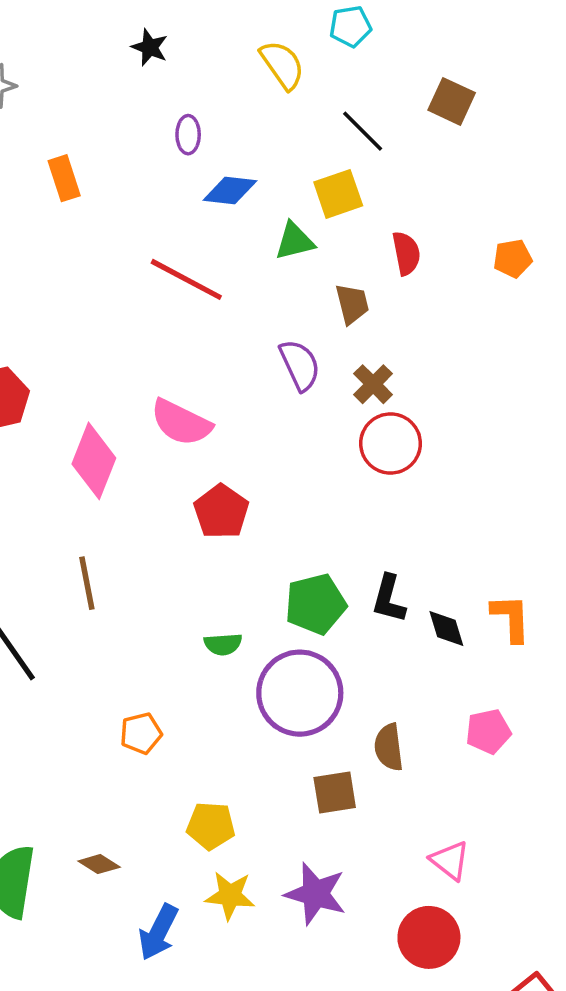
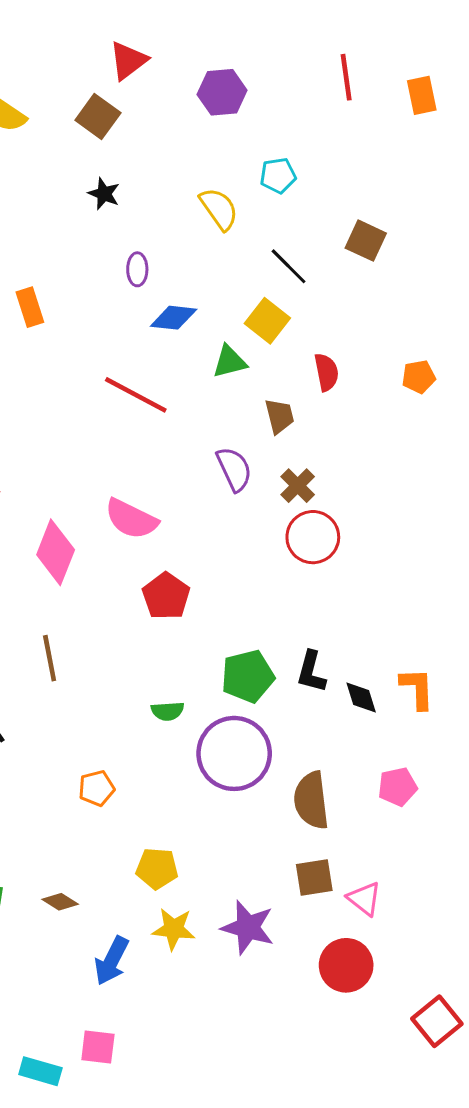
yellow square: (338, 194) -> (267, 321), turned -33
brown semicircle: (389, 747) -> (311, 800), size x1.4
brown square: (335, 793) -> (314, 878), moved

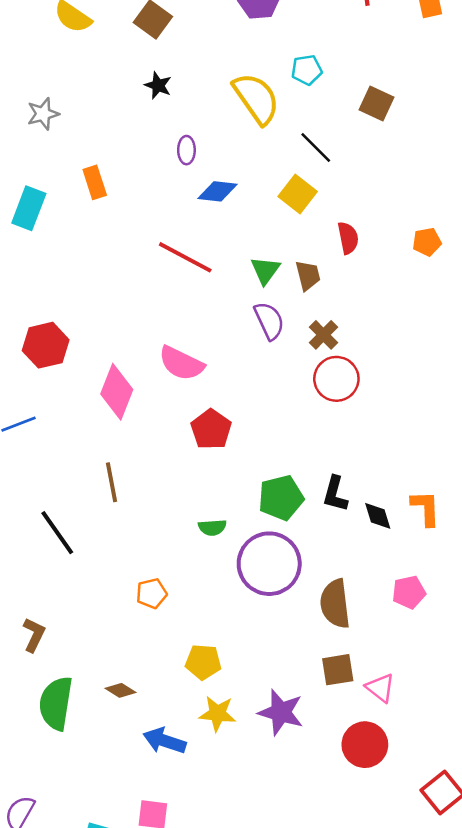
yellow semicircle: (219, 209) -> (256, 98), size x1.4
brown square: (366, 241) -> (376, 104), moved
green triangle: (230, 362) -> (265, 270), moved, turned -40
blue arrow: (112, 961) -> (164, 741), turned 81

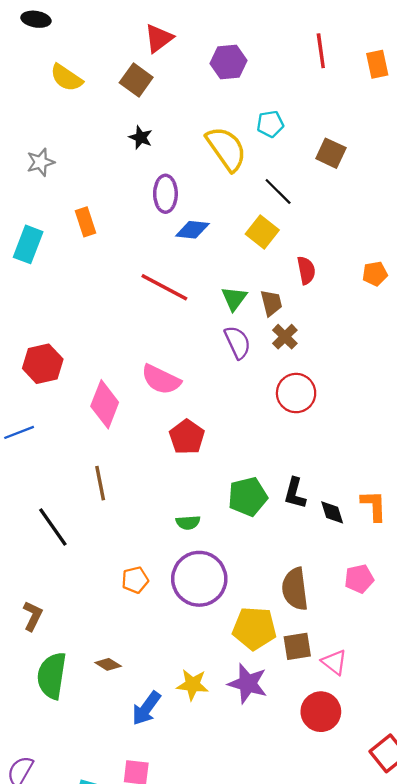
purple ellipse: (186, 150) -> (165, 194), size x1.5
brown cross: (323, 335) -> (285, 337), moved
purple circle: (269, 564) -> (199, 579), moved
yellow pentagon: (203, 662) -> (254, 628), moved, size x1.4
blue arrow: (164, 741) -> (146, 708), turned -72

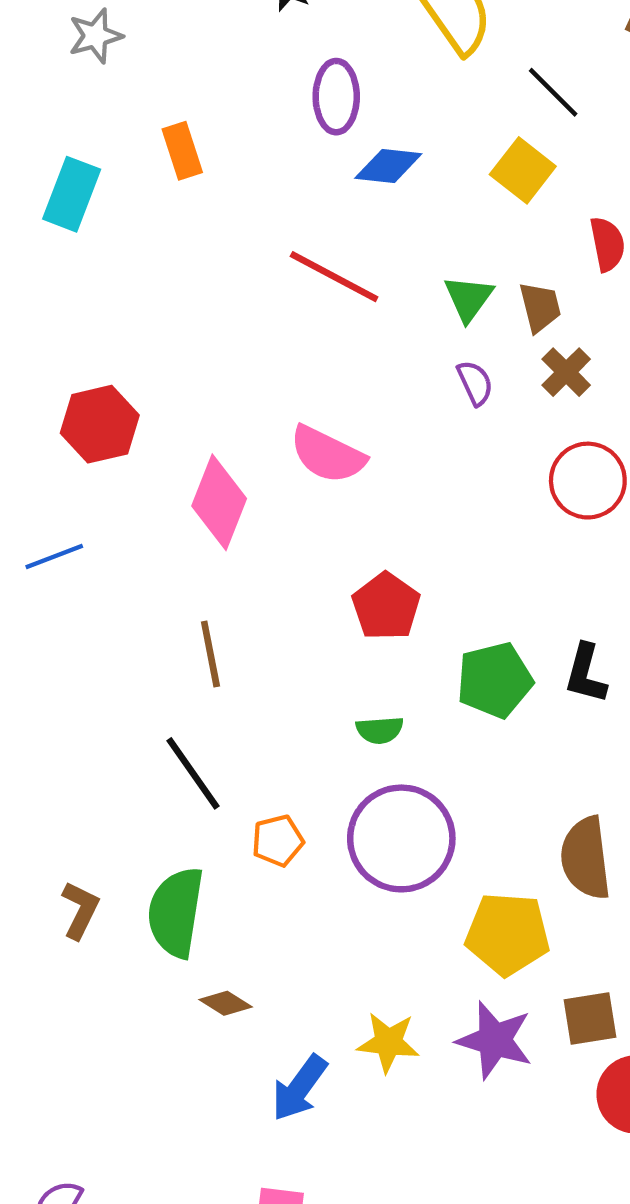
purple semicircle: (238, 342) -> (475, 383), size x0.7
red pentagon: (187, 437) -> (386, 606), moved
black line: (53, 527) -> (193, 773), moved
brown square: (297, 646) -> (590, 1019), moved
green semicircle: (52, 676) -> (176, 912), moved

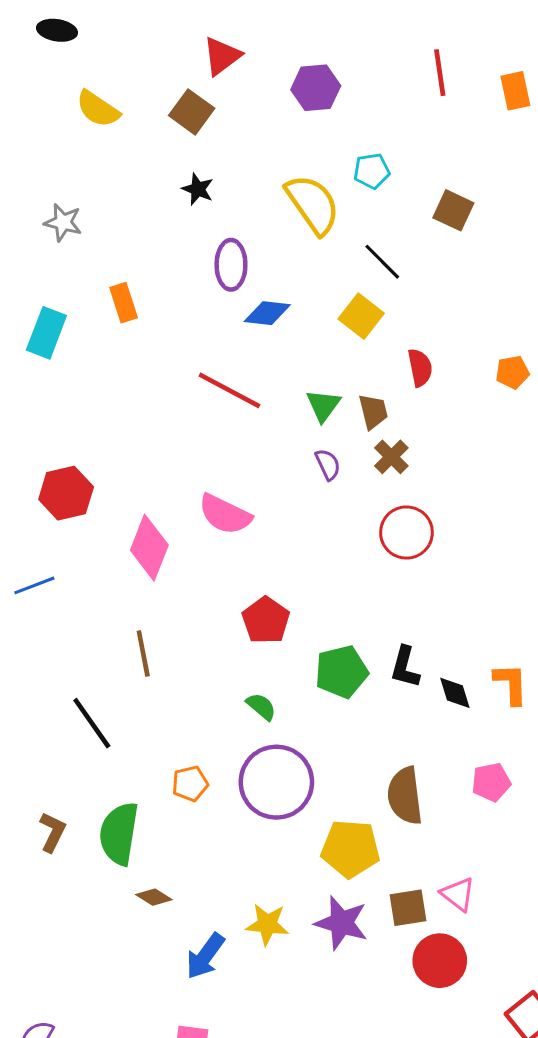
gray star: (95, 36) -> (63, 222), turned 30
green semicircle: (380, 730) -> (261, 706), turned -136
black line: (193, 773) -> (92, 723), moved

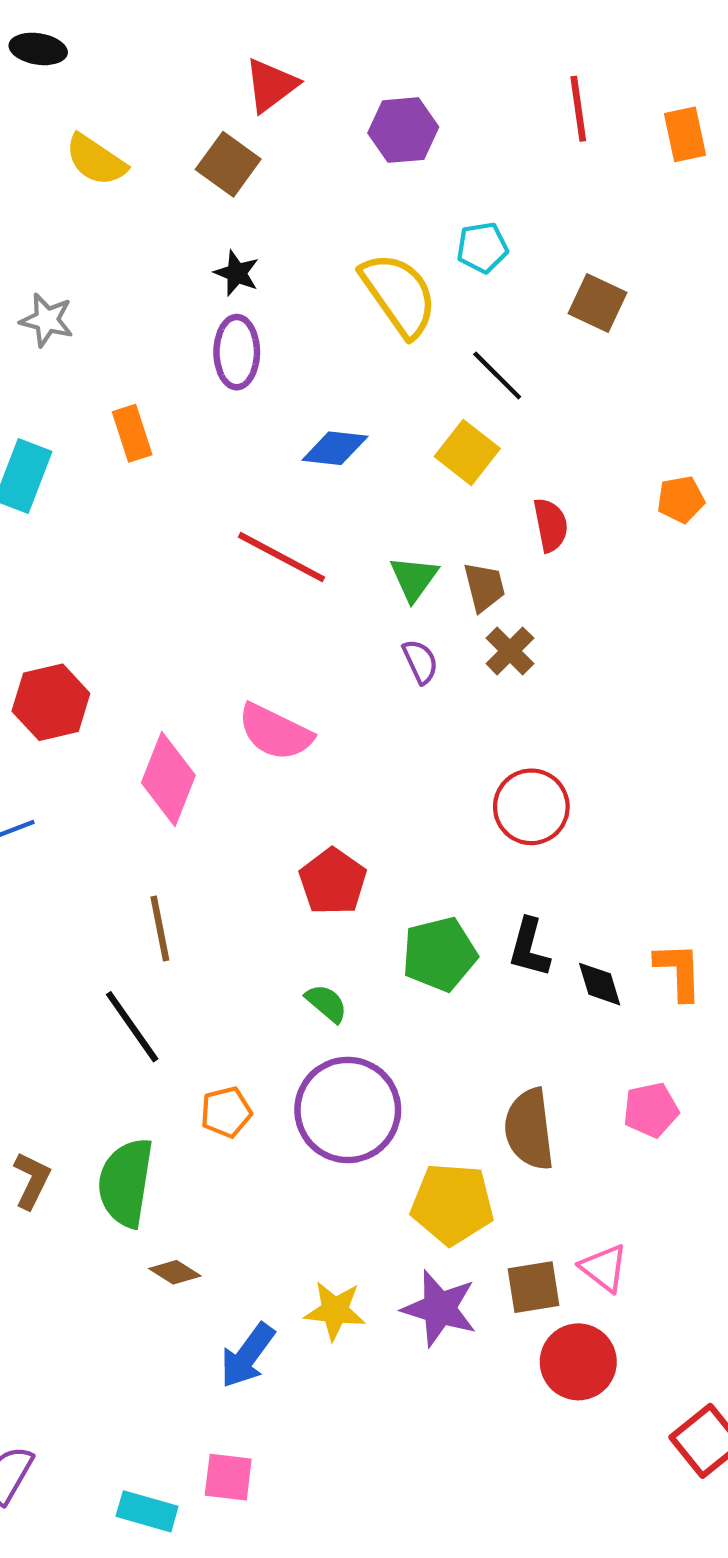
purple ellipse: (231, 265) -> (237, 352), moved
orange pentagon: (512, 372) -> (681, 499), moved
red circle: (406, 533) -> (531, 807), moved
black line: (92, 723) -> (132, 1027), moved

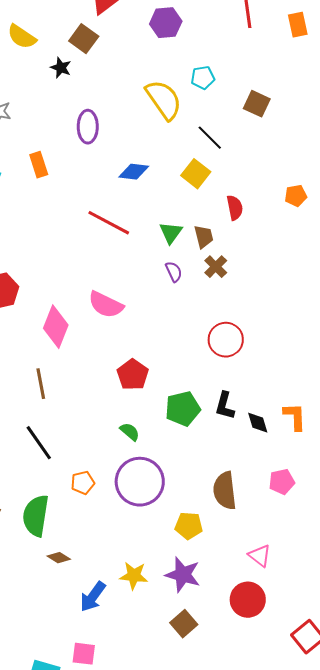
black star: (237, 273) -> (61, 68), moved
brown line: (160, 929) -> (41, 384), moved
yellow pentagon: (452, 1204) -> (189, 526), size x0.7
brown square: (533, 1287) -> (184, 624), moved, turned -32

